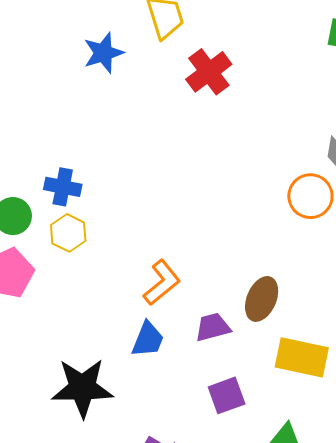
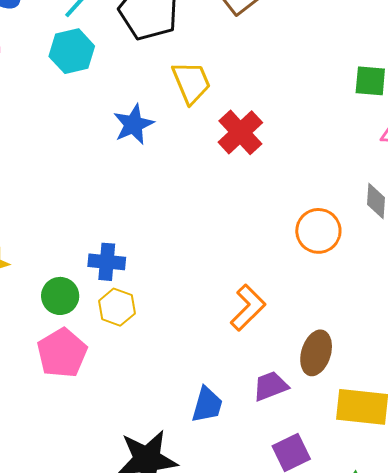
orange circle: (310, 196) -> (318, 231), moved
orange L-shape: (162, 283) -> (248, 308), moved

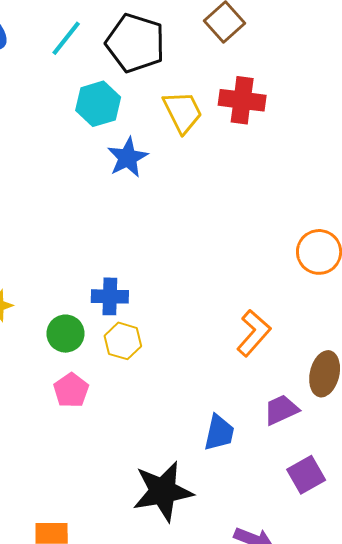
cyan hexagon: (72, 51) -> (98, 104), moved
red cross: (240, 132) -> (242, 100), moved, turned -36
pink pentagon: (62, 353) -> (71, 390), size x0.7

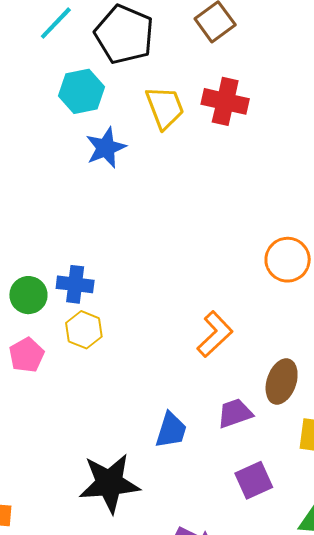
green circle: (66, 334) -> (28, 295), moved
pink pentagon: (71, 390) -> (27, 355), moved

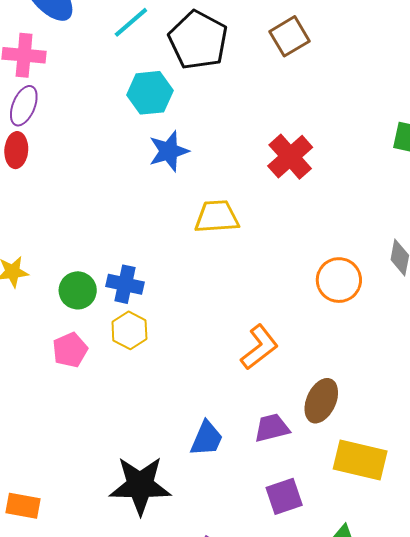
red cross: (225, 101) -> (290, 157), moved, turned 30
yellow trapezoid: (165, 107) -> (217, 217), moved, turned -78

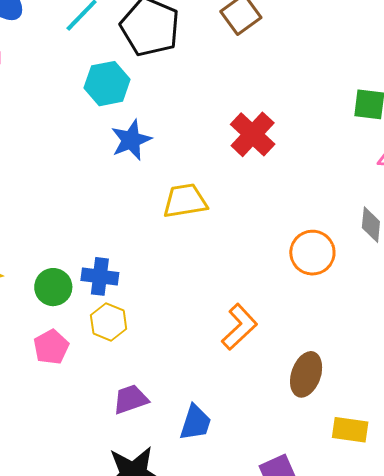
purple trapezoid: (272, 428) -> (131, 399), moved
yellow rectangle: (360, 460) -> (350, 430), size x0.7

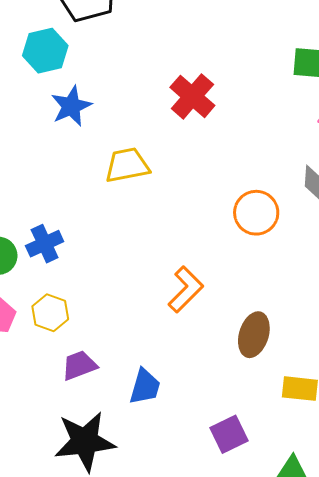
blue cross: (100, 276) -> (45, 244), turned -30
yellow hexagon: (109, 322) -> (50, 313), moved

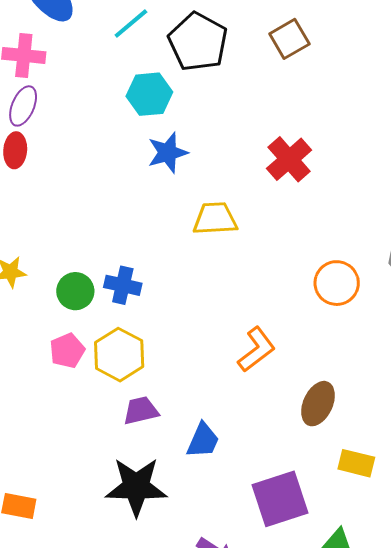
blue cross: (45, 244) -> (123, 285), turned 30
yellow hexagon: (50, 313) -> (119, 355), size x1.4
purple square: (229, 434) -> (280, 499), size x1.5

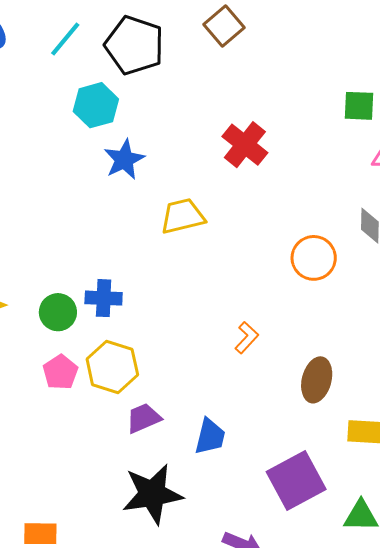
orange L-shape: (257, 350) -> (247, 338), size x0.7

